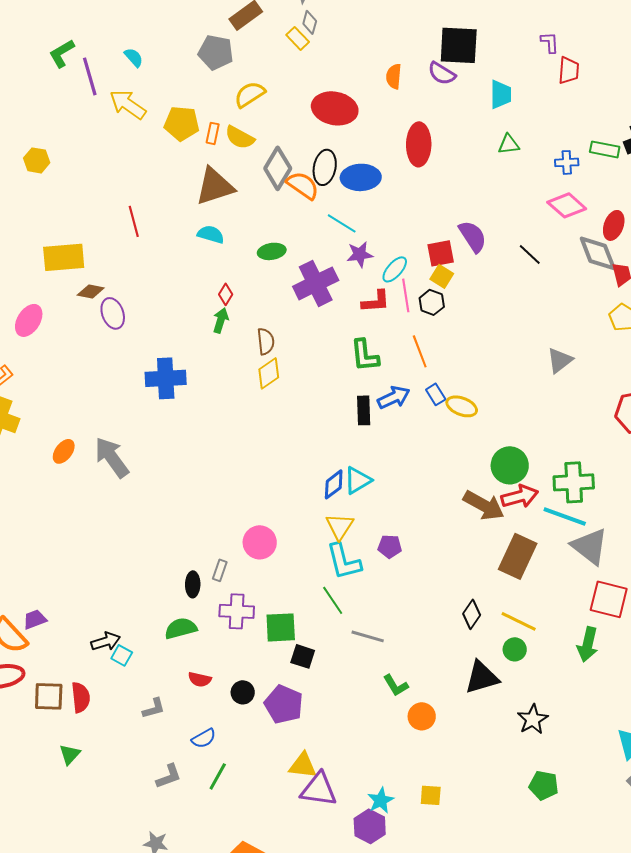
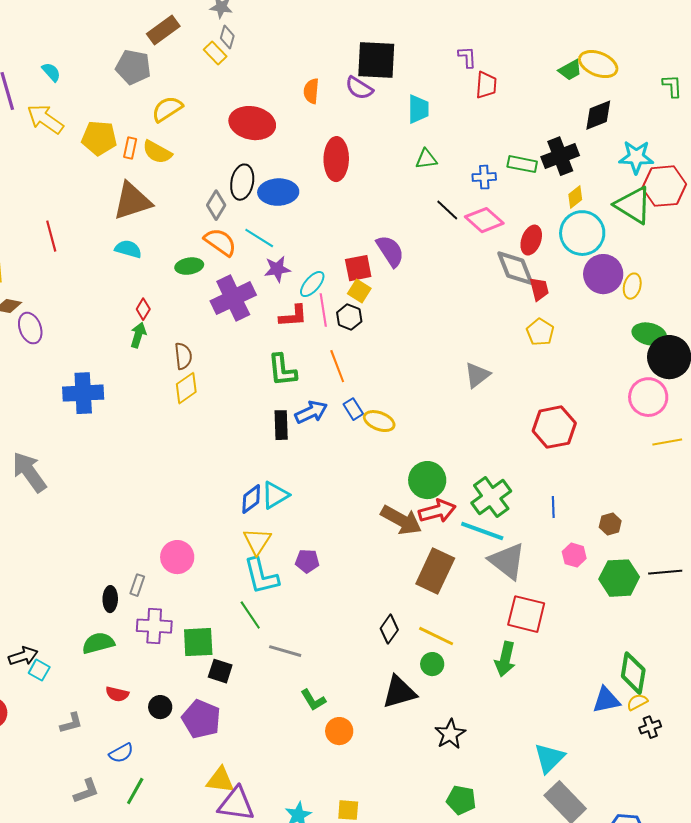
gray diamond: (278, 168) -> (216, 205), moved, size x0.7
orange semicircle: (303, 185) -> (220, 242), moved
black line: (530, 254) -> (447, 210), moved
green cross: (574, 482) -> (491, 497), turned -33

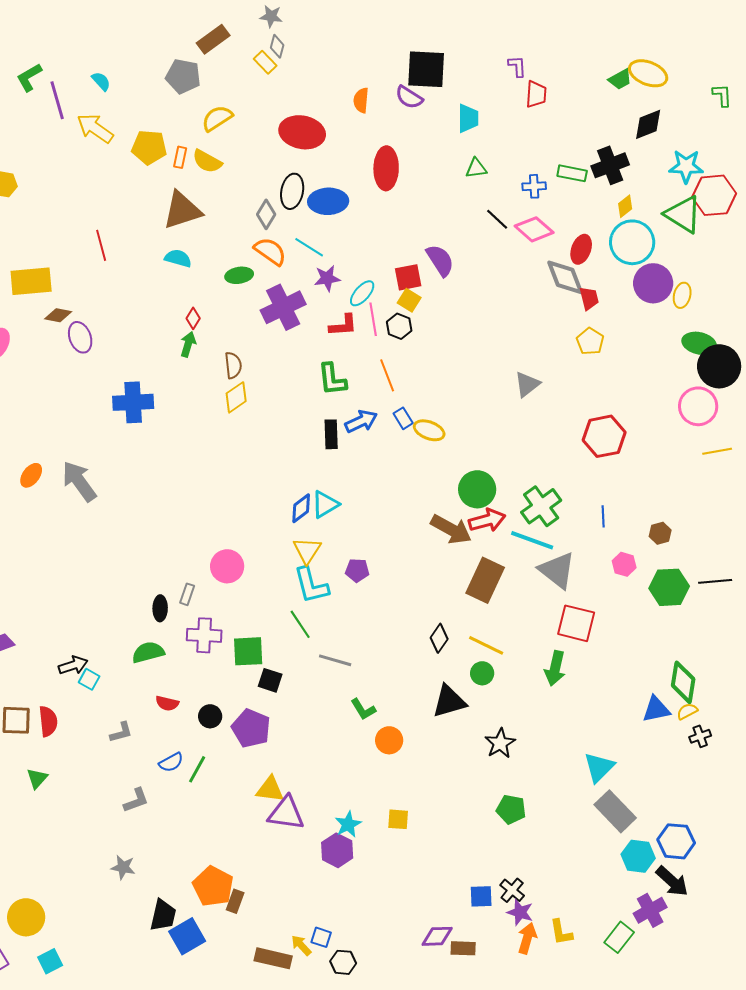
green line: (135, 791) -> (197, 769), moved

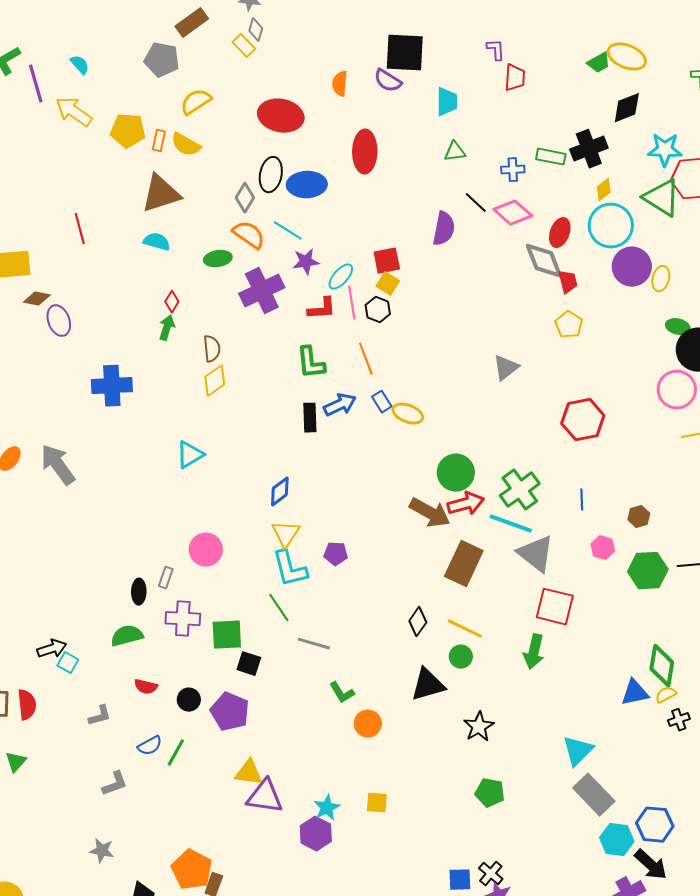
purple semicircle: (440, 260) -> (444, 229), moved, turned 44
green ellipse: (699, 343) -> (678, 327), size x0.7
cyan triangle: (325, 504) -> (190, 455), moved

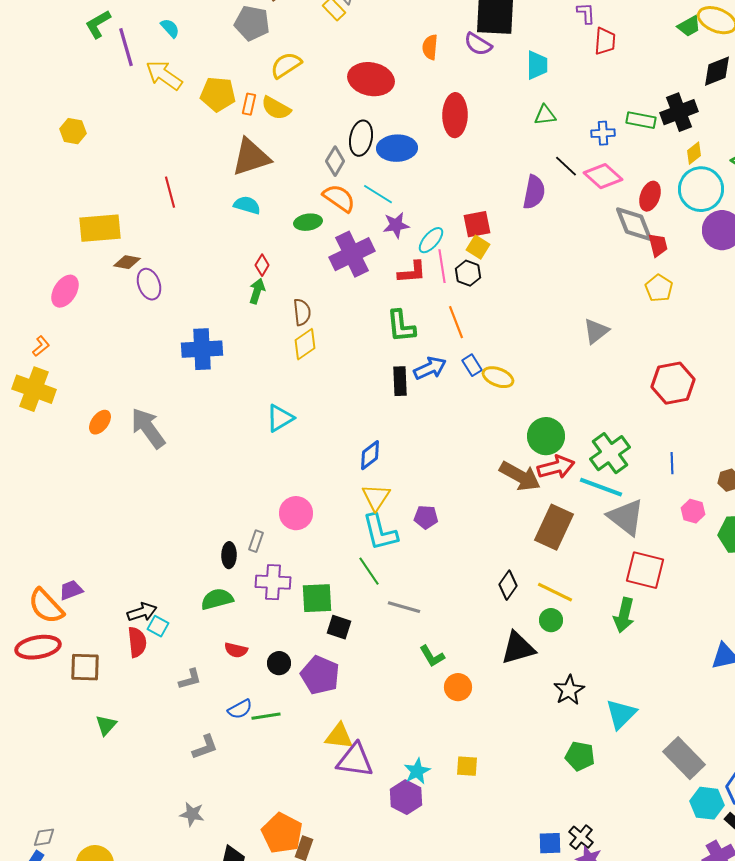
red semicircle: (27, 705) -> (137, 642), moved
cyan triangle: (578, 751) -> (621, 714), moved
green line: (176, 753) -> (266, 716), turned 52

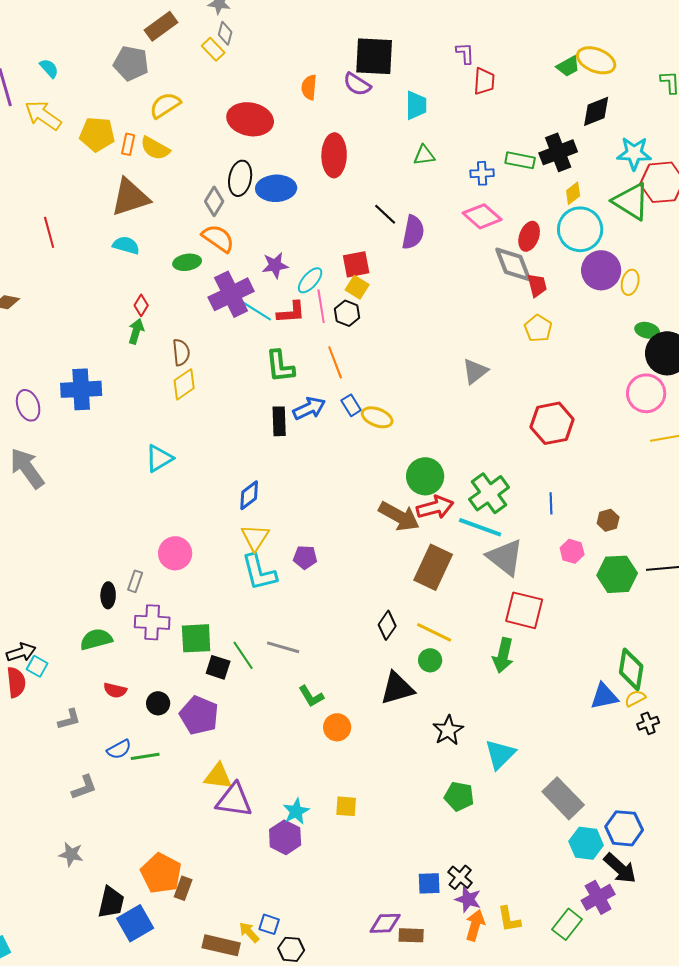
black line: (566, 166) -> (385, 214), moved
cyan line: (378, 194) -> (257, 311), moved
purple ellipse: (149, 284) -> (28, 405), moved
green line: (369, 571) -> (243, 655), moved

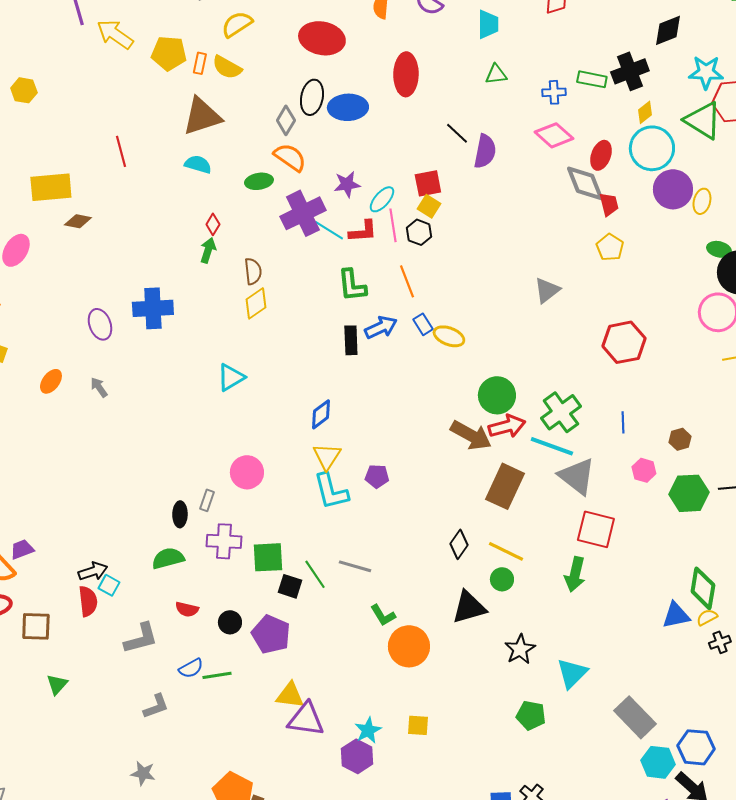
gray arrow: (27, 468) -> (99, 387), size x0.5
gray L-shape: (69, 719) -> (141, 638), size x1.5
orange circle: (337, 727) -> (409, 646), size x1.5

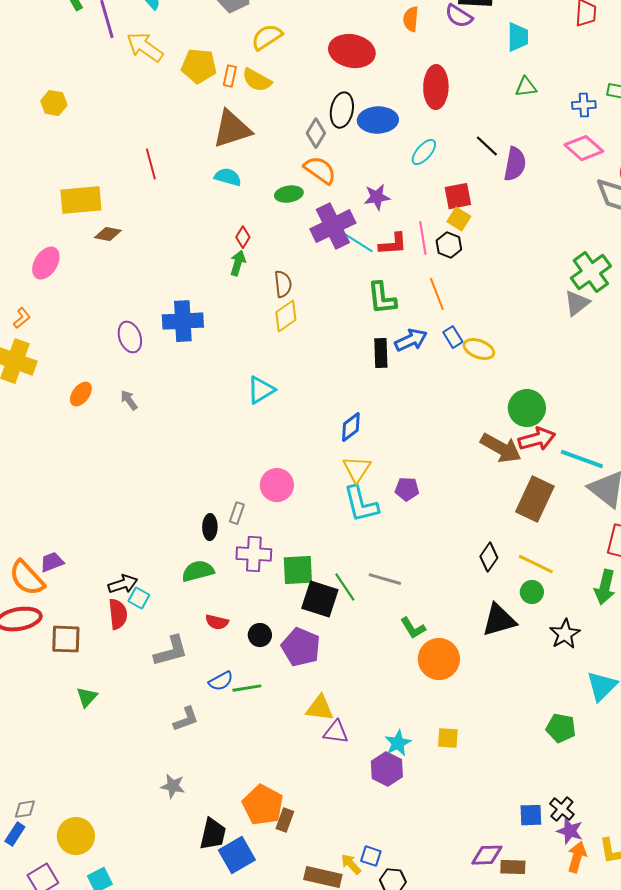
cyan ellipse: (382, 199) -> (424, 152), moved
green cross: (561, 412) -> (591, 272), moved
black square: (290, 586) -> (320, 599), size x1.5
black star: (520, 649) -> (565, 634), moved
purple triangle: (306, 719) -> (336, 732), size x0.7

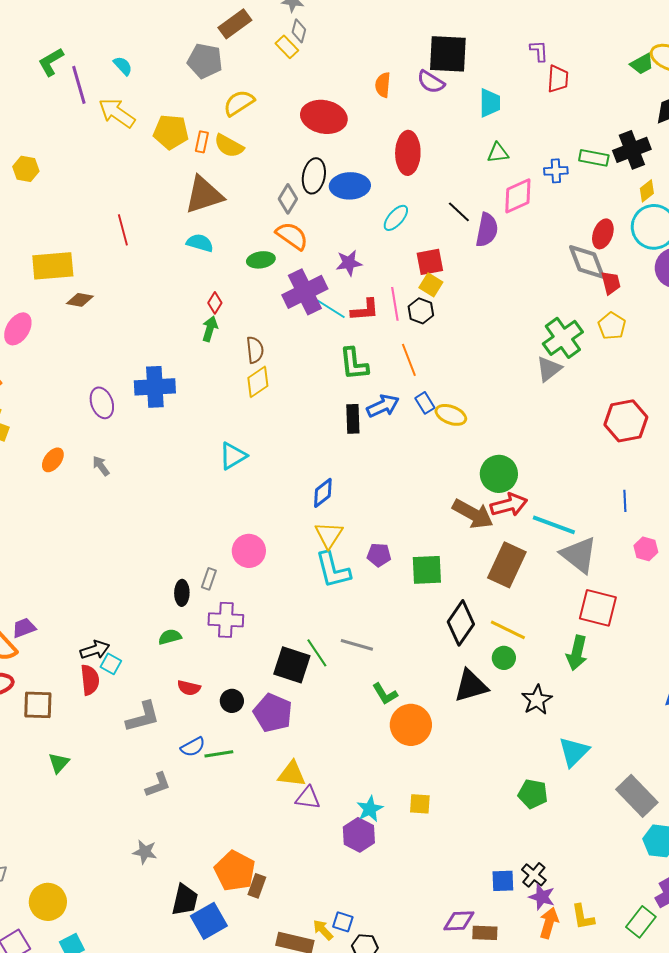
pink diamond: (584, 148) -> (518, 196), moved, turned -66
black diamond: (489, 557) -> (461, 623), size x1.5
green square: (298, 570) -> (427, 570), moved
green semicircle: (198, 571) -> (170, 637), size x0.7

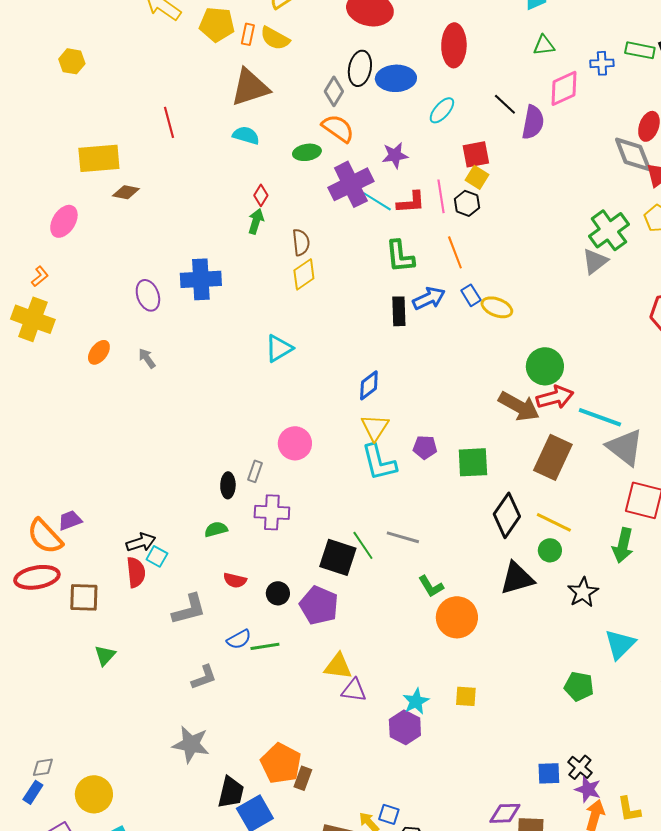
gray star: (145, 852) -> (191, 744), size x1.5

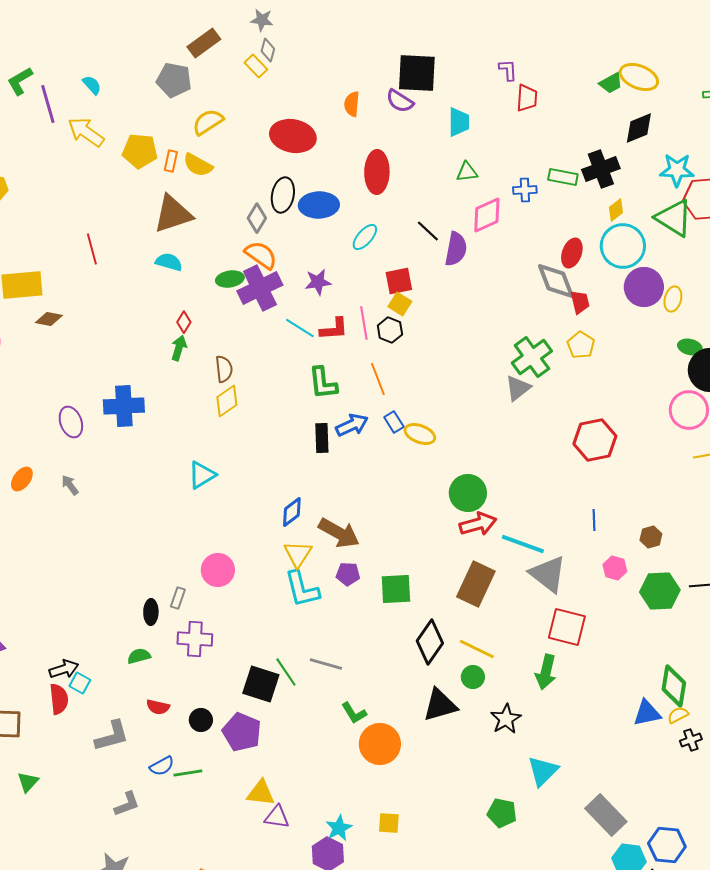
purple cross: (351, 184) -> (260, 288), moved
brown arrow: (519, 406) -> (339, 533), moved

